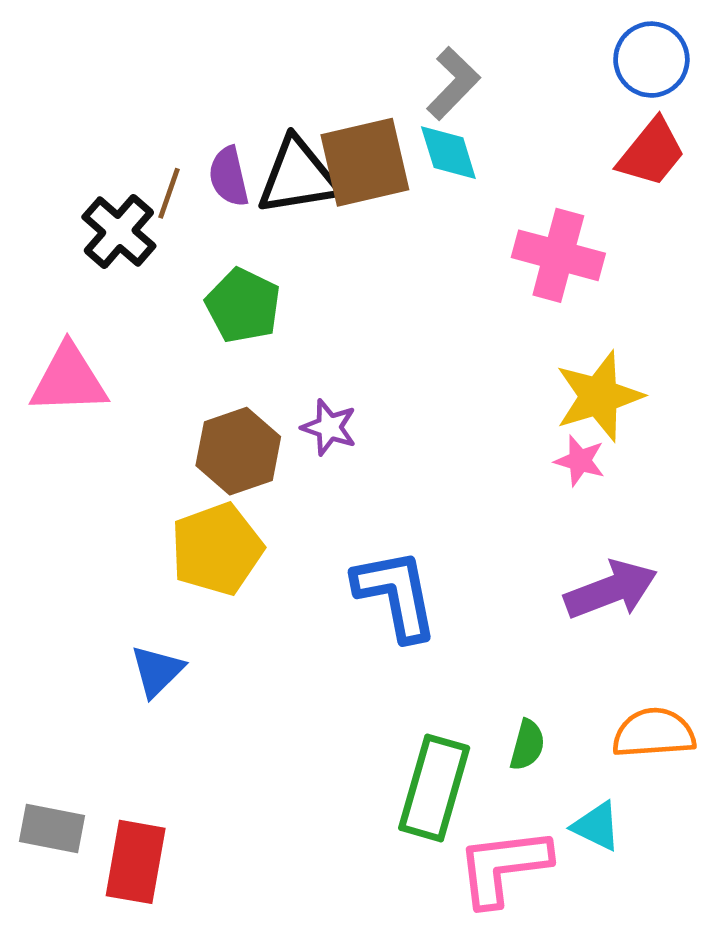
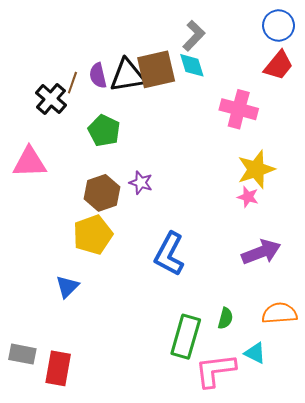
blue L-shape: (396, 594) -> (169, 254), turned -141

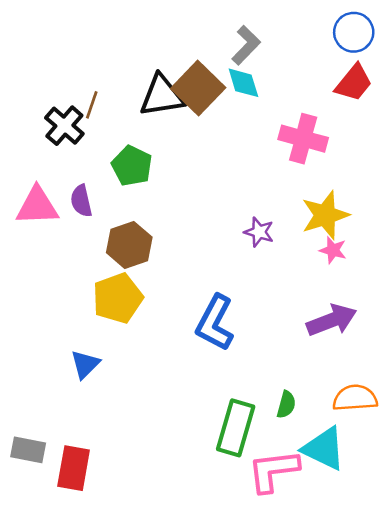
brown square: (156, 69) -> (198, 88), turned -33
purple semicircle: (98, 75) -> (81, 201), moved
purple star: (141, 183) -> (259, 232), moved
pink star: (248, 197) -> (333, 250), moved
cyan triangle: (255, 353) -> (324, 449), size x1.6

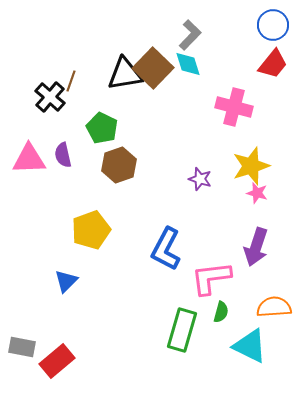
brown hexagon: (129, 245) -> (119, 165), moved
purple arrow: (332, 320) -> (256, 247), turned 129
red rectangle: (74, 468) -> (57, 361), turned 40
pink L-shape: (273, 471) -> (211, 278), moved

